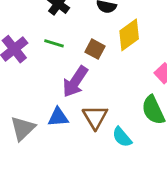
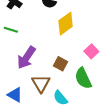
brown square: (95, 49) -> (60, 64), moved
blue triangle: (58, 117) -> (15, 95), moved, turned 35

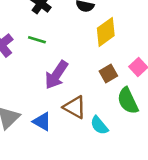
brown square: (60, 64) -> (108, 73), moved, turned 32
brown triangle: (41, 83) -> (75, 107), turned -30

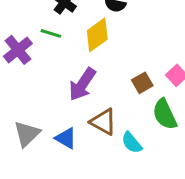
yellow diamond: (106, 32) -> (97, 35), moved
green line: (37, 40) -> (51, 33), moved

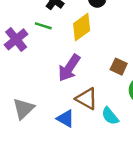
brown square: (142, 83) -> (119, 67), turned -35
blue triangle: (66, 138) -> (66, 119), moved

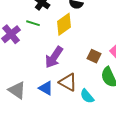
gray triangle: (23, 109) -> (17, 90), turned -42
blue triangle: (66, 119) -> (46, 88), moved

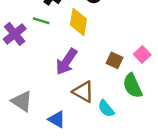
yellow diamond: (64, 24) -> (78, 22), turned -45
blue triangle: (46, 88) -> (57, 119), moved

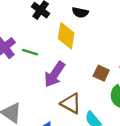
green line: (41, 21) -> (30, 52), moved

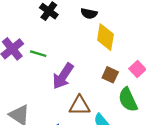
yellow diamond: (66, 36) -> (105, 37), moved
brown triangle: (71, 103) -> (80, 106), turned -30

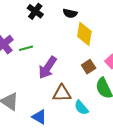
green line: (38, 54) -> (26, 48), turned -32
brown square: (110, 75) -> (89, 67), turned 32

